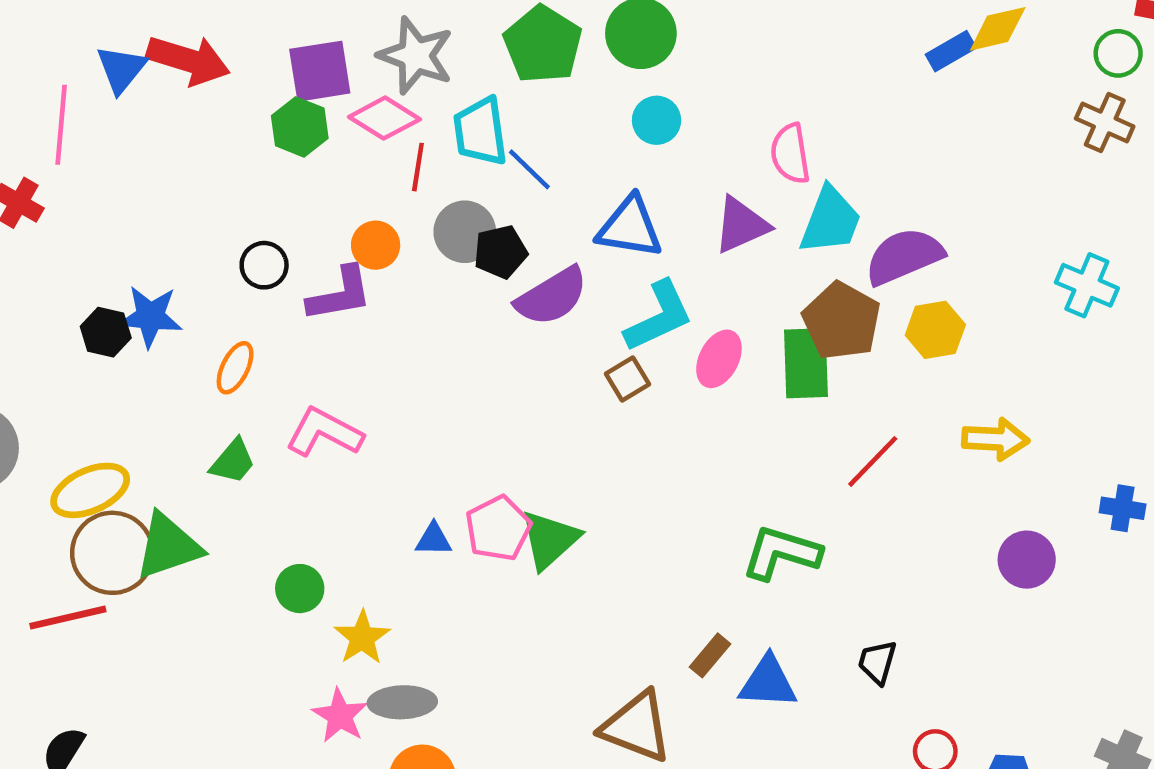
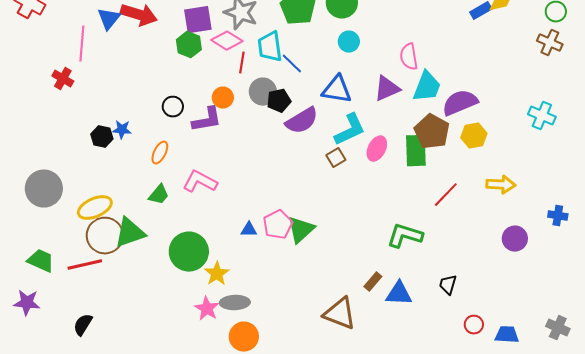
blue star: (150, 316) -> (122, 130), size x0.7
green circle: (300, 589) -> (189, 252), size x1.8

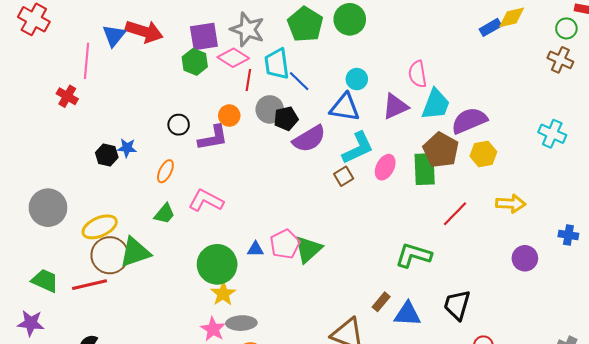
cyan circle: (349, 42) -> (357, 79), moved
green circle: (189, 252) -> (217, 264), moved
black trapezoid: (448, 285) -> (457, 305), size x1.5

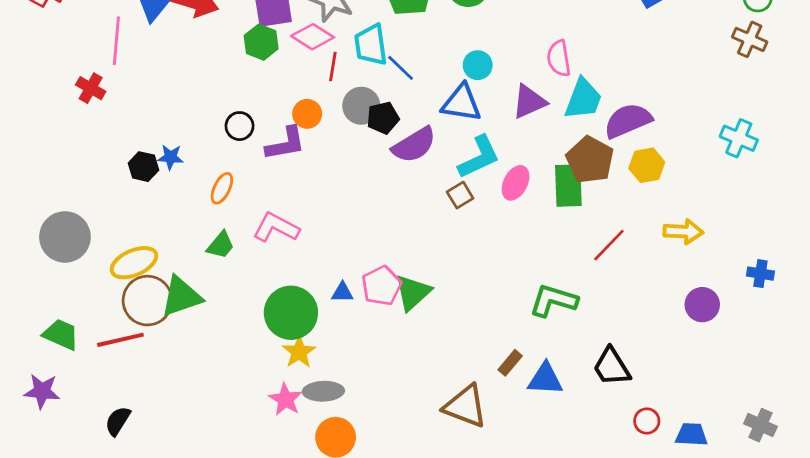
black trapezoid: (457, 305) -> (612, 367), turned -48

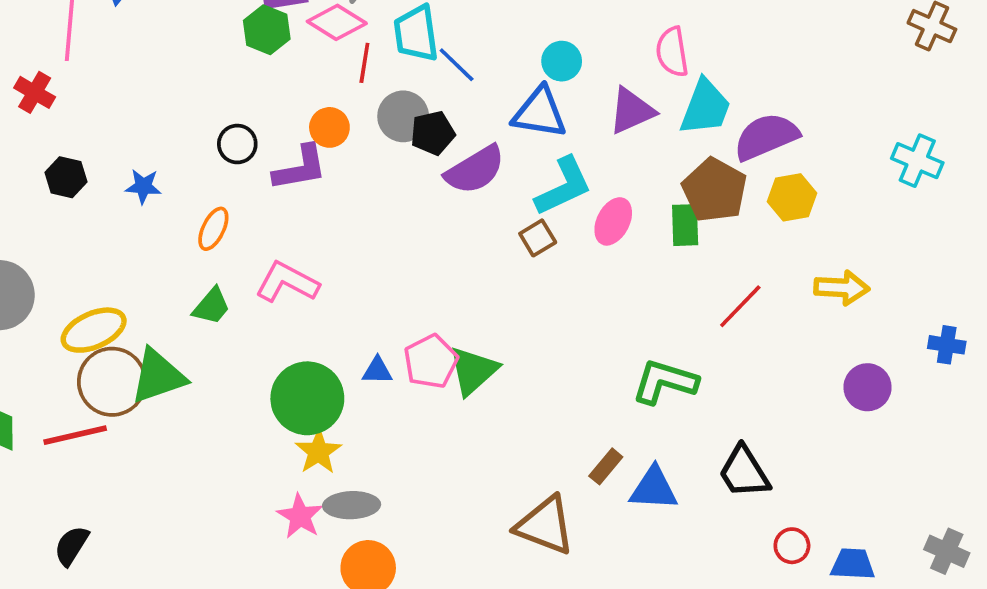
black hexagon: (143, 167) -> (66, 177), moved
green rectangle: (568, 186) -> (685, 225), size x0.7

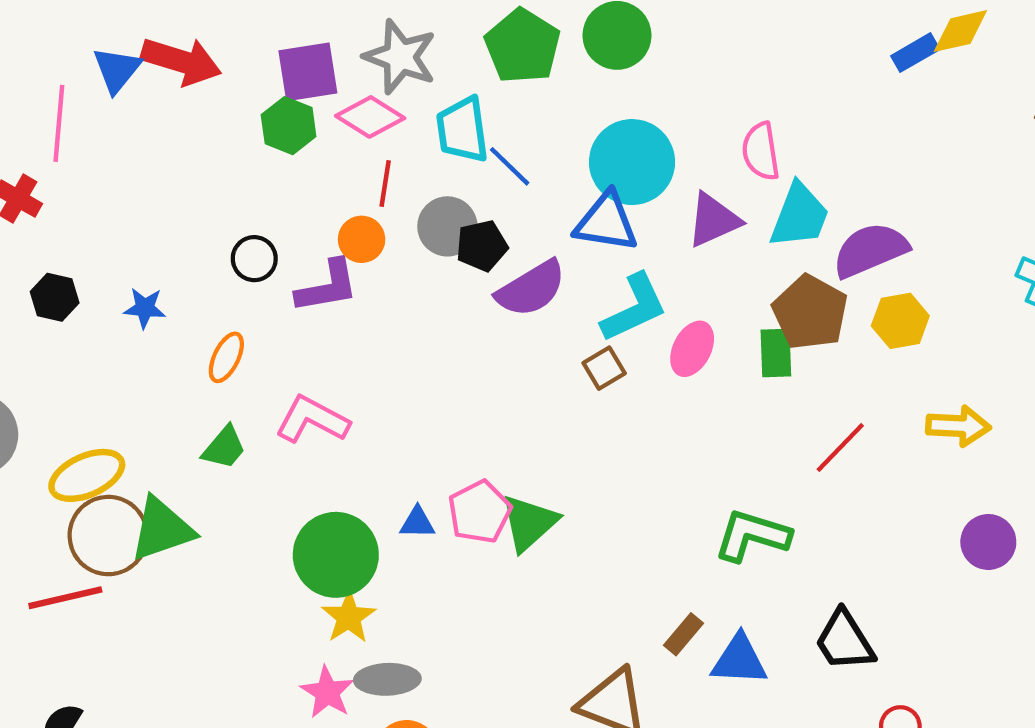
cyan circle: (562, 61) -> (632, 162), size x1.8
red line: (364, 63) -> (385, 184), moved

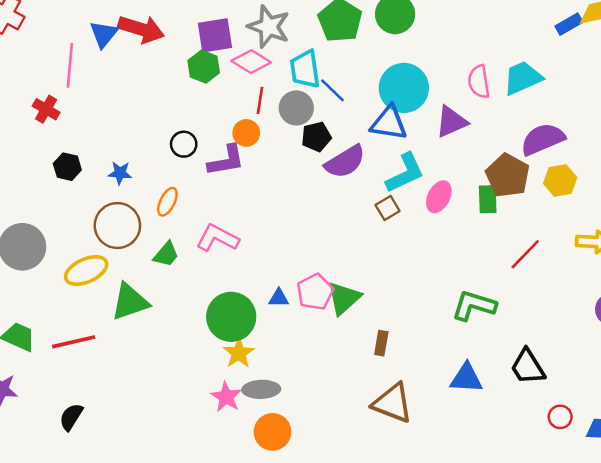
cyan trapezoid: (799, 216) -> (523, 78), moved, turned -135
gray circle: (447, 226) -> (296, 108), moved
brown circle: (108, 536) -> (117, 226), moved
brown rectangle: (684, 634) -> (381, 343), moved, turned -30

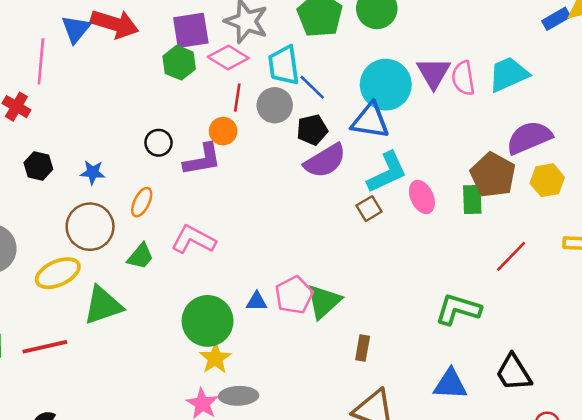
purple triangle: (451, 122) -> (434, 73), moved, turned -36
black pentagon: (316, 137) -> (312, 130), moved
pink ellipse: (439, 197) -> (422, 197), turned -52

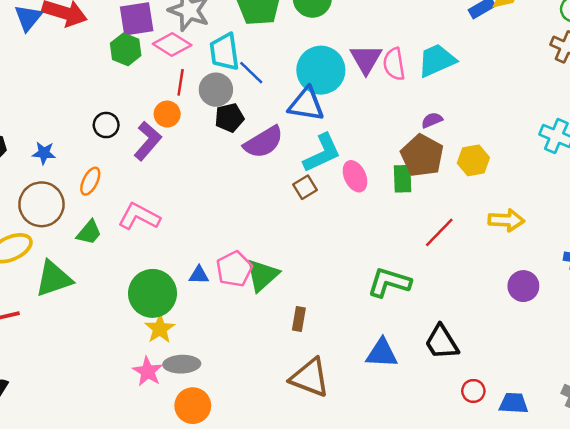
black pentagon: (312, 130) -> (229, 118), moved
purple semicircle: (529, 138) -> (432, 120), moved, size x0.5
purple L-shape: (202, 160) -> (148, 141), turned -39

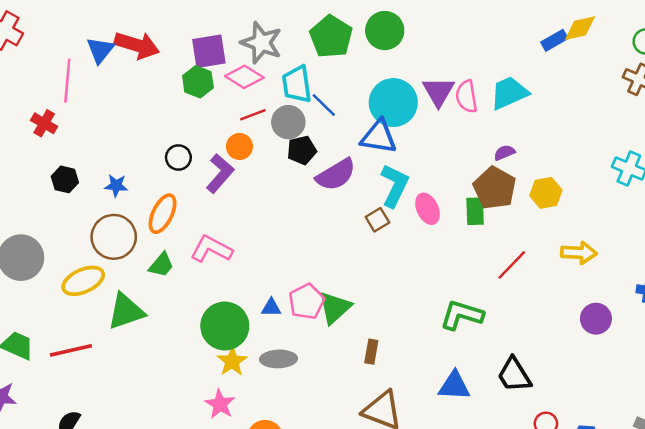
red line: (181, 82) -> (253, 115), turned 60
cyan L-shape: (322, 153) -> (395, 186), turned -39
orange ellipse: (90, 181) -> (163, 214), size x1.4
gray ellipse: (182, 364) -> (279, 359), moved

